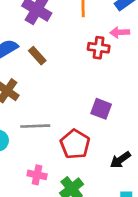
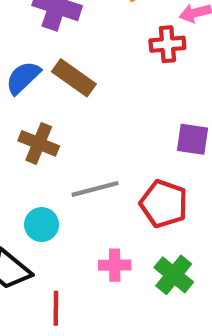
brown rectangle: (37, 56) -> (74, 78), size x1.4

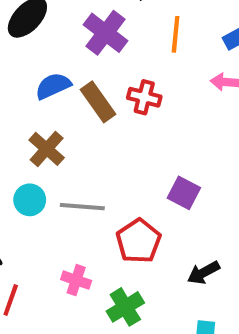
red cross: (167, 44) -> (144, 97), moved
cyan circle: (42, 225) -> (30, 200), moved

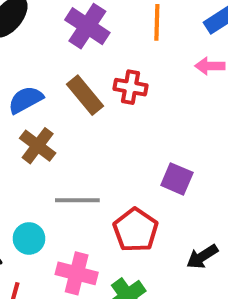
blue semicircle: (53, 86) -> (26, 100), moved
cyan circle: (30, 200) -> (29, 238), moved
pink cross: (76, 280) -> (77, 273), size x1.4

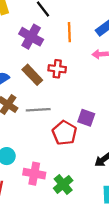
gray line: (77, 200) -> (38, 110), moved
red pentagon: (136, 230) -> (64, 133), moved

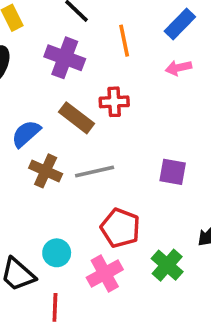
red pentagon: (64, 133) -> (120, 228), moved
pink cross: (34, 174) -> (105, 274), turned -30
green cross: (63, 184) -> (167, 265), moved

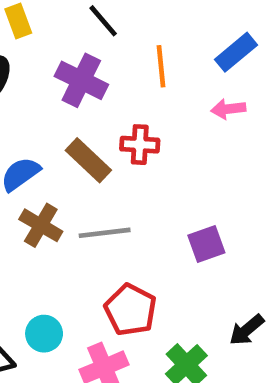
purple square: (173, 172) -> (206, 244), turned -36

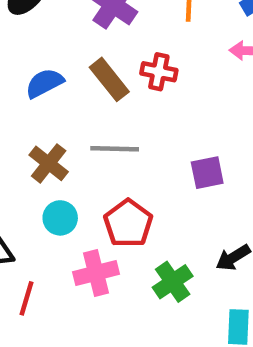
brown cross: (41, 225) -> (49, 163), moved
cyan circle: (44, 334) -> (60, 218), moved

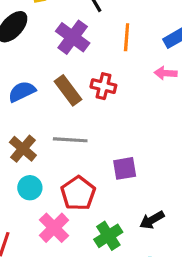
purple square: (207, 173) -> (125, 168), moved
pink cross: (96, 273) -> (54, 228), turned -32

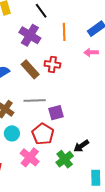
purple square: (125, 168) -> (56, 113), moved
black arrow: (152, 220) -> (81, 146), moved

